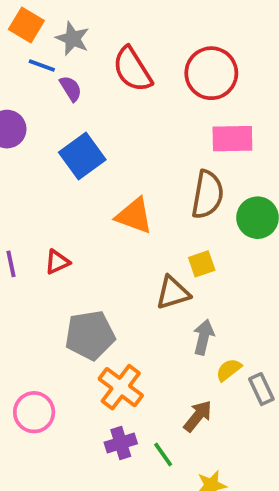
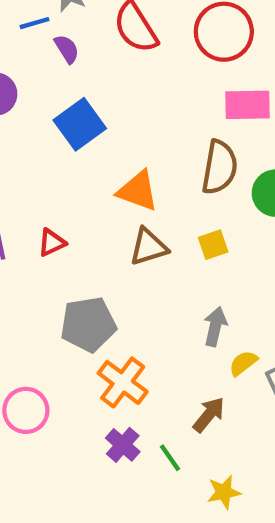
blue line: (42, 65) -> (34, 23), turned -36
brown triangle: (173, 293) -> (149, 247), moved
purple cross: (121, 443) -> (123, 445), turned -32

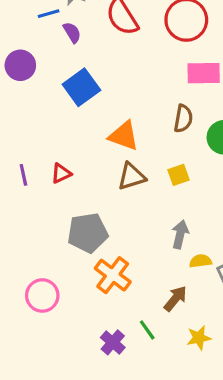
brown semicircle: (220, 167) -> (183, 119), size x0.7
yellow semicircle: (243, 363) -> (200, 261), turned 30
purple cross: (123, 445) -> (113, 342), moved
yellow star: (224, 492) -> (199, 338), moved

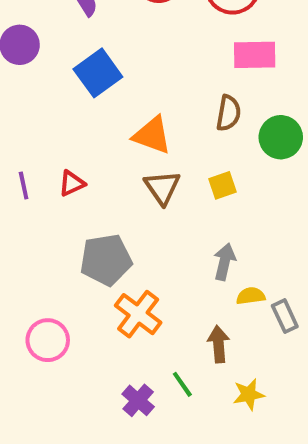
brown triangle: (132, 176) -> (162, 187), turned -48
brown arrow: (175, 299) -> (218, 344), turned -44

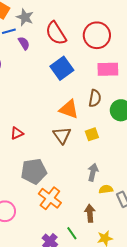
blue square: (98, 73) -> (62, 68), moved
orange triangle: (152, 135) -> (69, 109), moved

